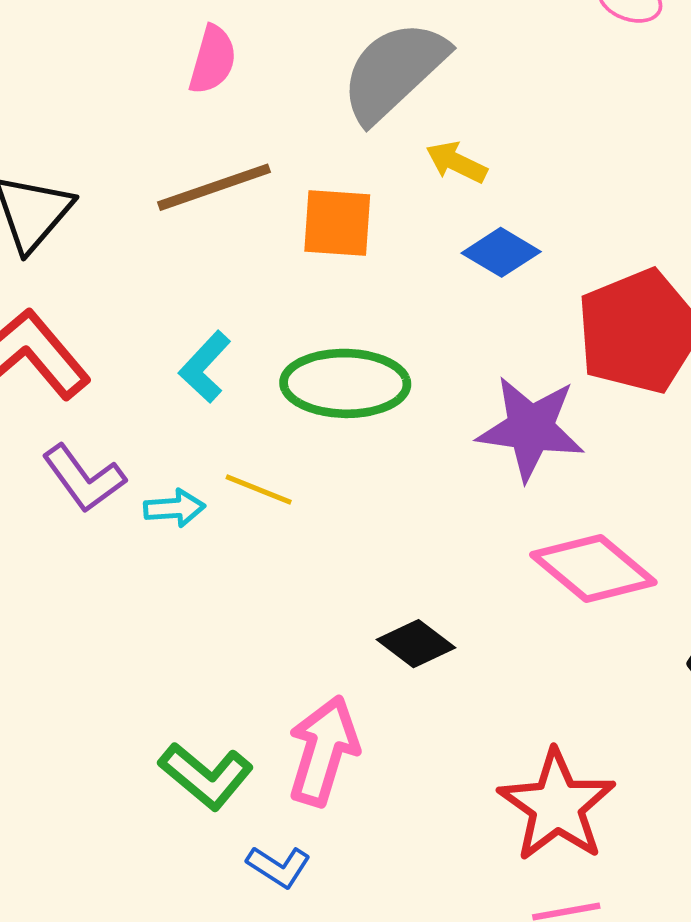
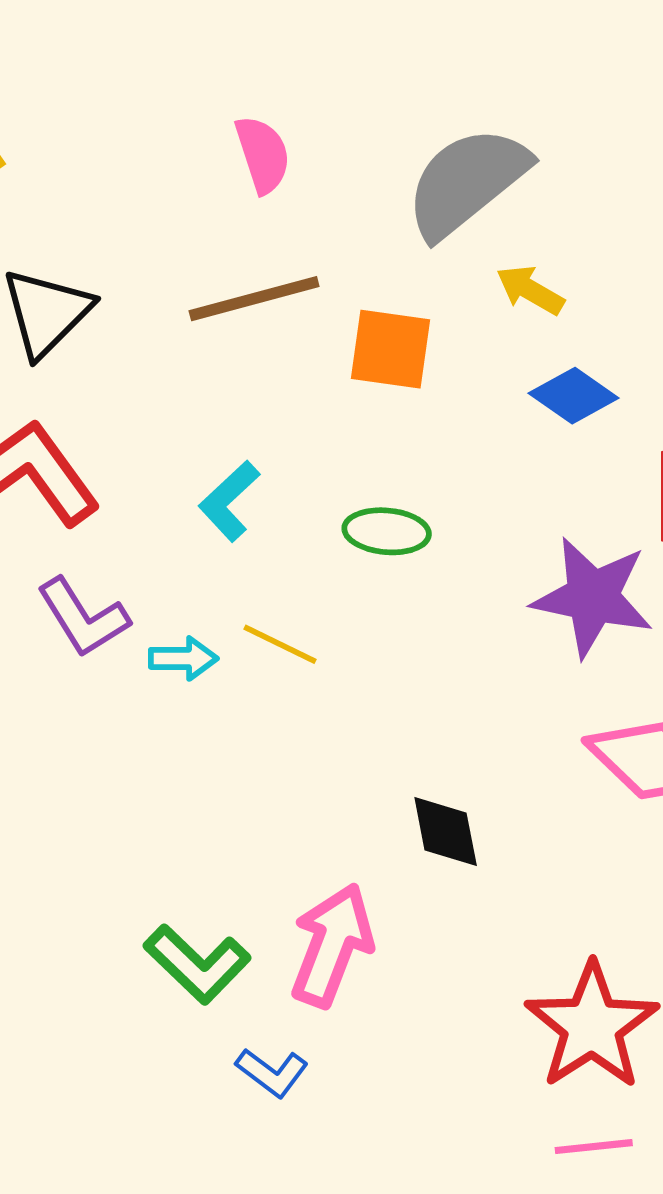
pink semicircle: (213, 60) -> (263, 154), turned -38
green ellipse: (345, 383) -> (387, 531), size x0.6
black diamond: (416, 644) -> (446, 831), turned 38

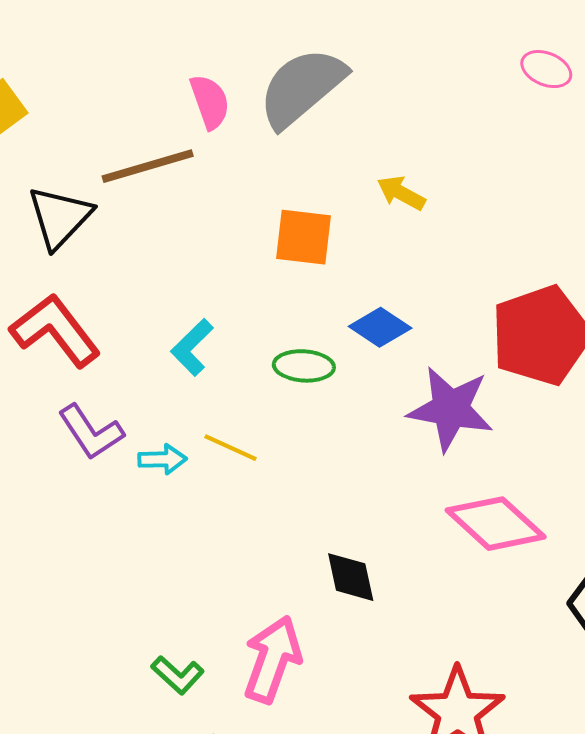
gray semicircle: (467, 182) -> (302, 87), moved
brown line: (254, 299) -> (148, 166), moved
blue diamond: (574, 396) -> (380, 327), moved
green L-shape: (197, 964) -> (178, 675), size x0.7

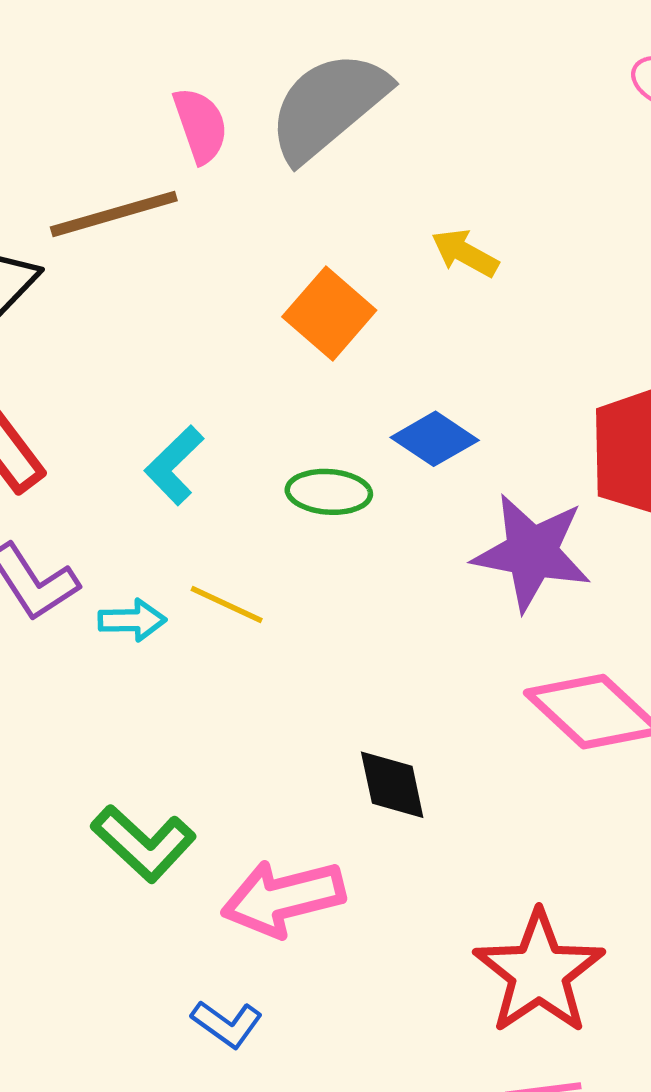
orange square: (304, 237) -> (329, 313), turned 34
pink arrow: (272, 659) -> (283, 898), turned -124
green L-shape: (178, 675) -> (143, 843), moved, size x1.4

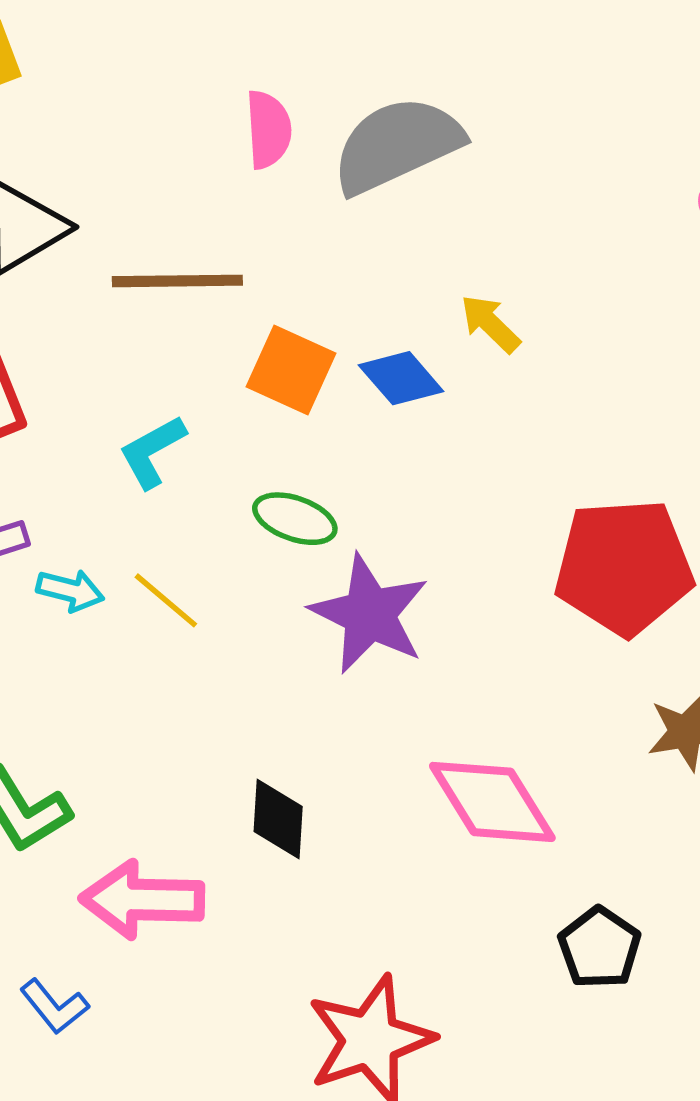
brown line: (114, 214) -> (177, 281), moved
orange square: (329, 313) -> (291, 370), moved, turned -32
blue diamond: (435, 439) -> (401, 378), moved
purple star: (532, 552) -> (369, 614), moved

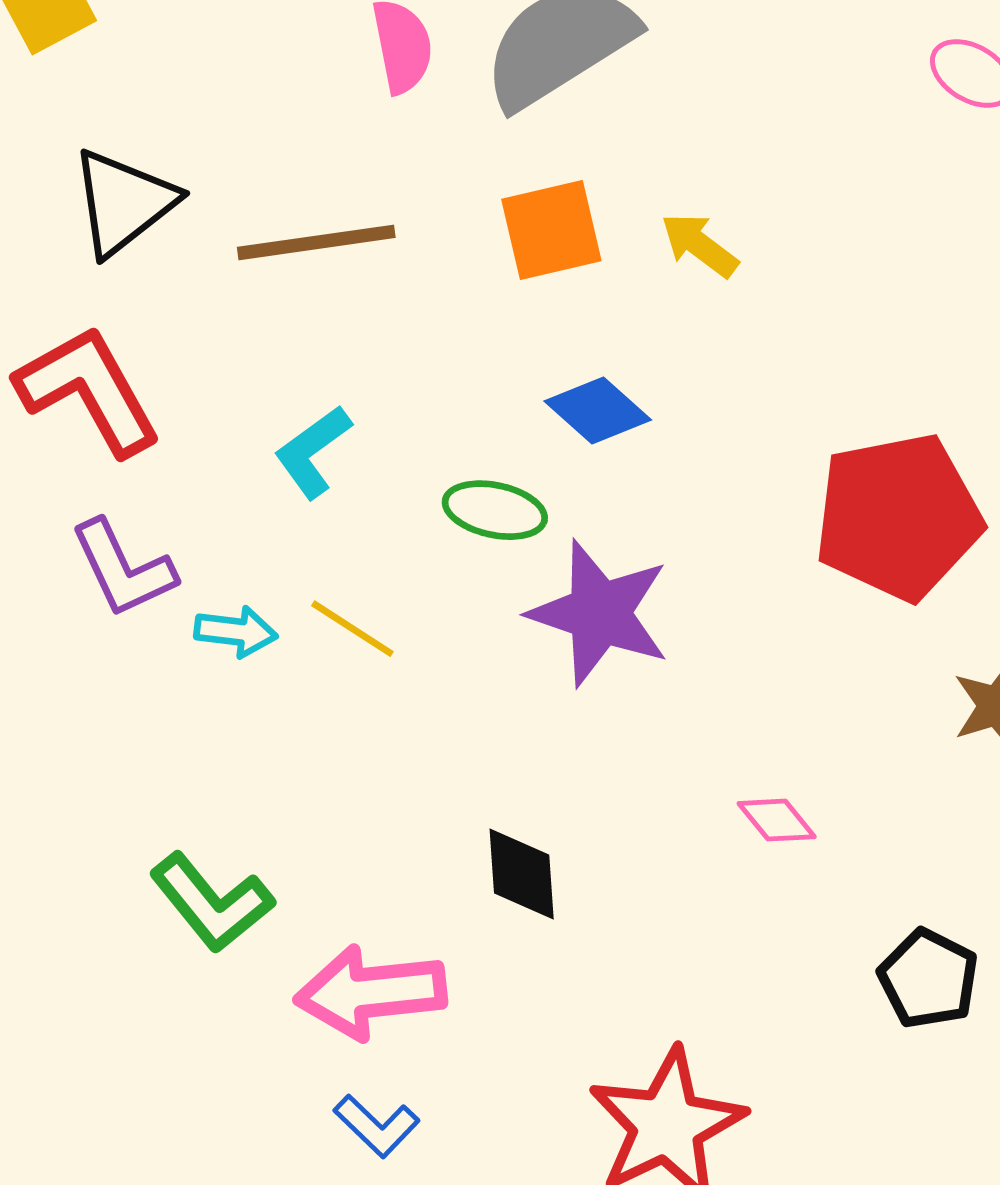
orange square: (291, 370) -> (551, 230), moved, turned -30
blue diamond: (401, 378) -> (598, 411), moved
pink diamond: (492, 802) -> (777, 820), size x0.5
blue L-shape: (54, 1006) -> (376, 1126), moved

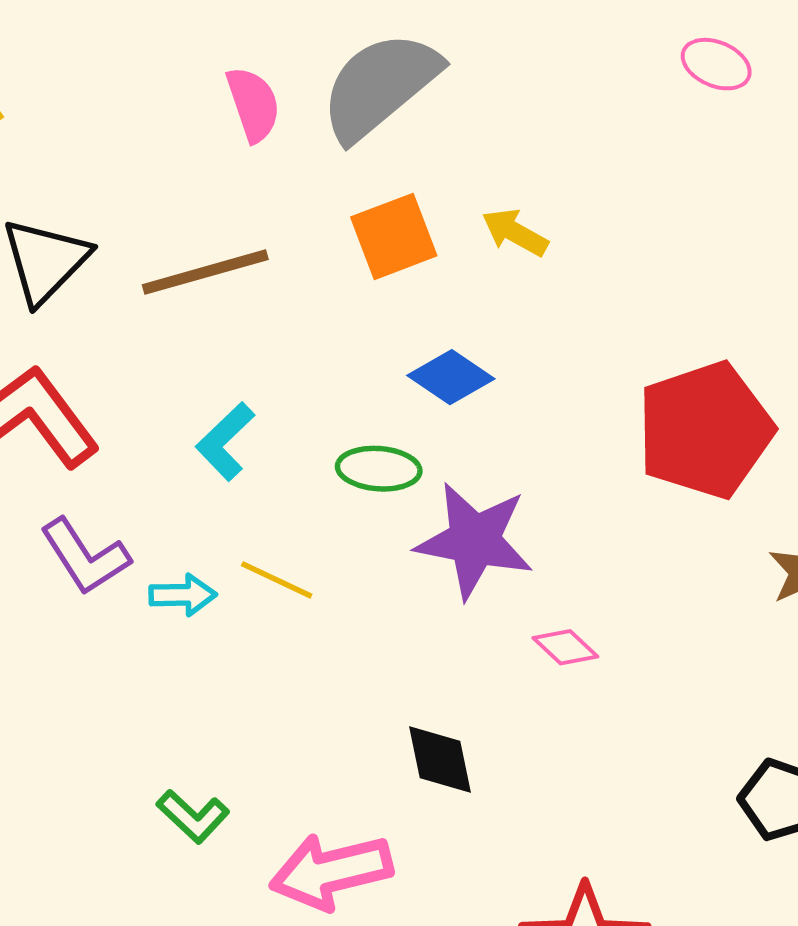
pink diamond: (777, 820) -> (565, 647), moved
green L-shape: (212, 903) -> (193, 816), size x0.7

